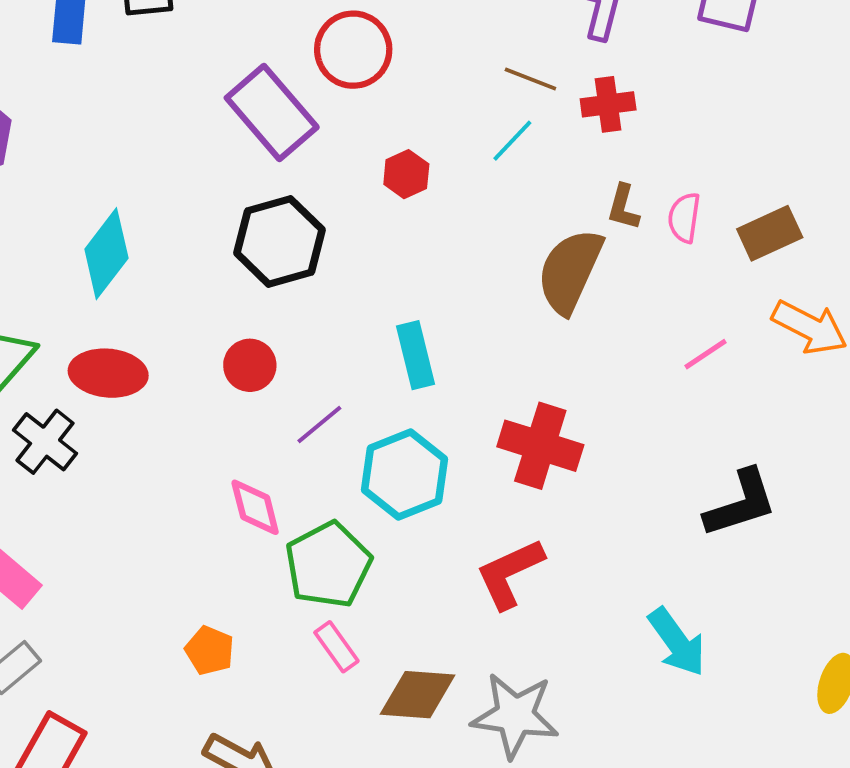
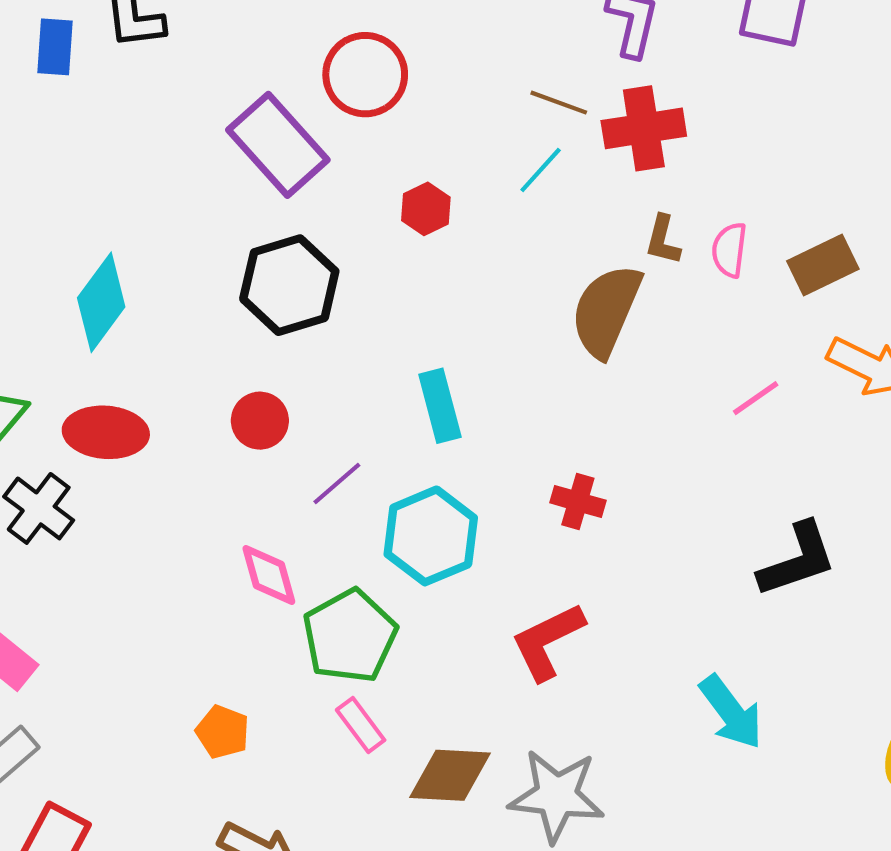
red cross: (608, 104) -> (644, 128), size x1.4
red cross: (540, 446) -> (578, 502), size x0.6

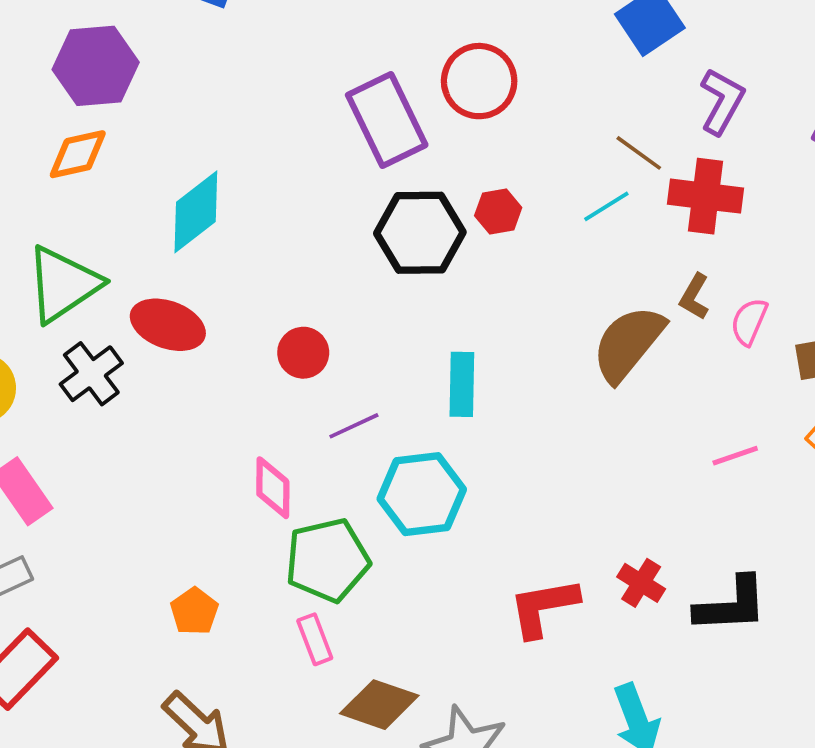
black hexagon: (289, 285) -> (420, 233), moved
red cross: (578, 502) -> (641, 583), moved
red L-shape: (548, 641) -> (543, 607), moved

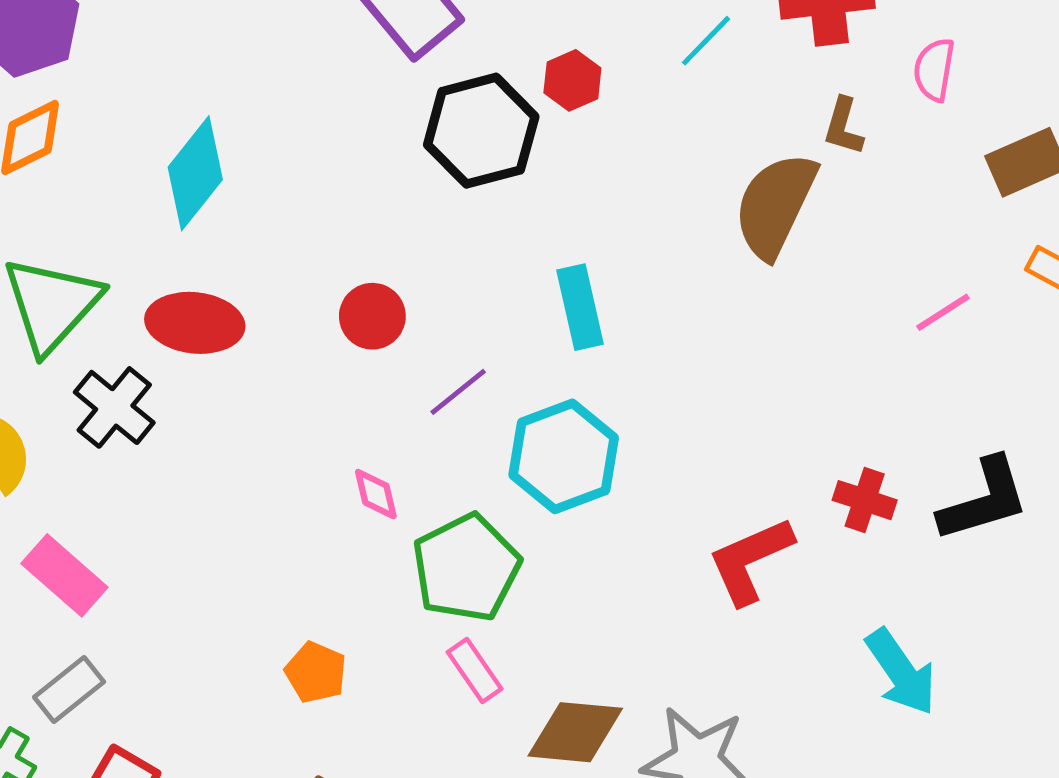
pink semicircle: (749, 322) -> (934, 70), moved
pink diamond: (273, 488) -> (376, 494), size x0.7

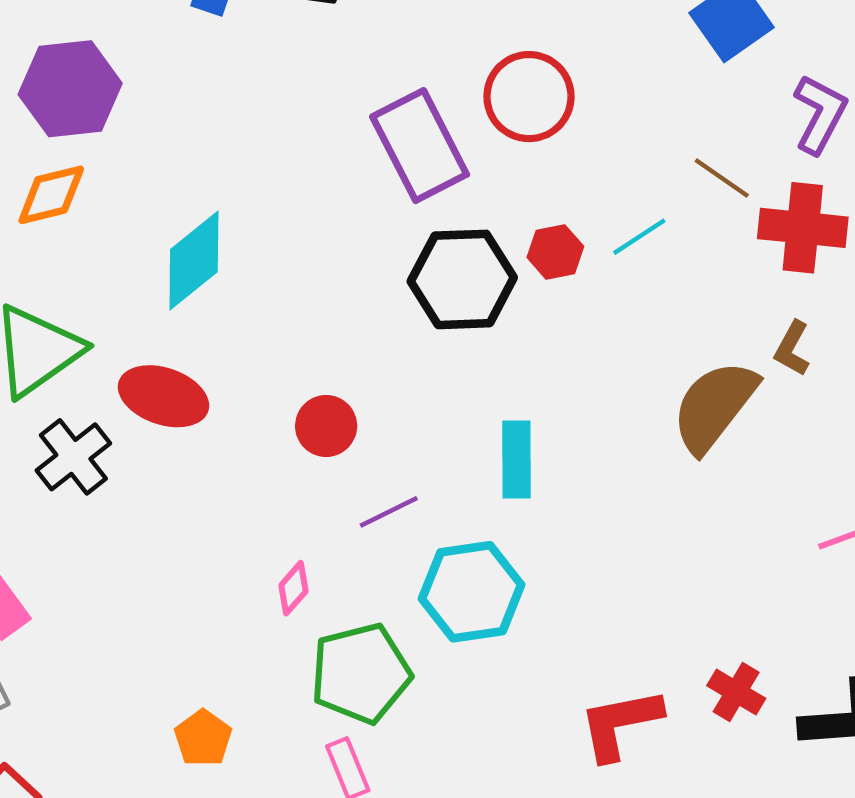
cyan line: (706, 41) -> (639, 237), moved
pink diamond: (376, 494) -> (293, 588), turned 42

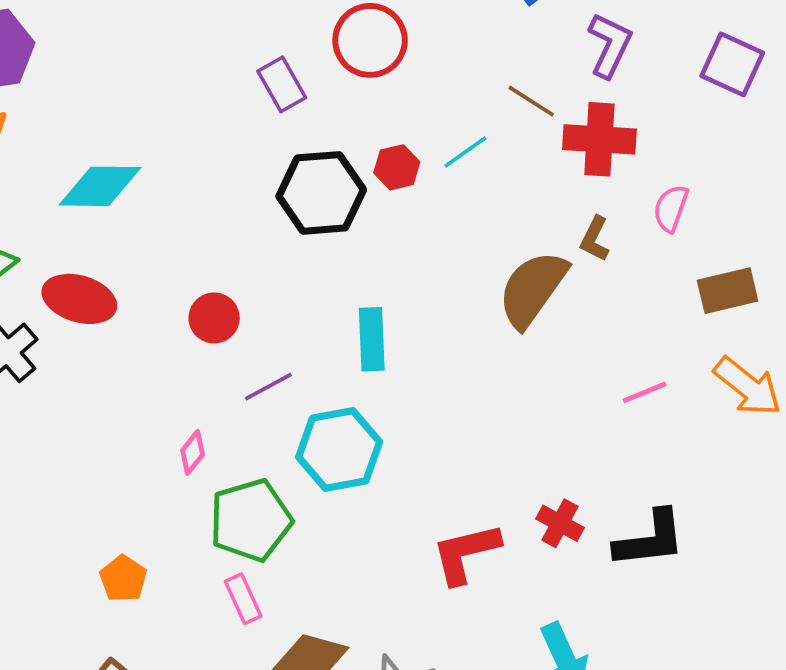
purple rectangle: (420, 146) -> (282, 84), size x0.6
cyan diamond: (194, 261) -> (100, 186), turned 42

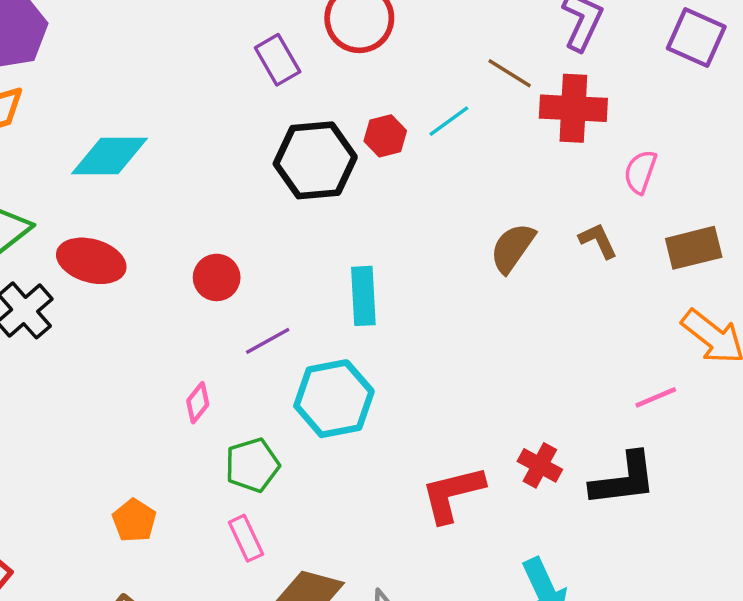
brown L-shape: (595, 239) -> (598, 241), moved, turned 129
brown semicircle: (533, 289) -> (512, 248), size x0.7
pink line: (645, 392) -> (656, 397), moved
green pentagon: (251, 520) -> (252, 465), size x0.7

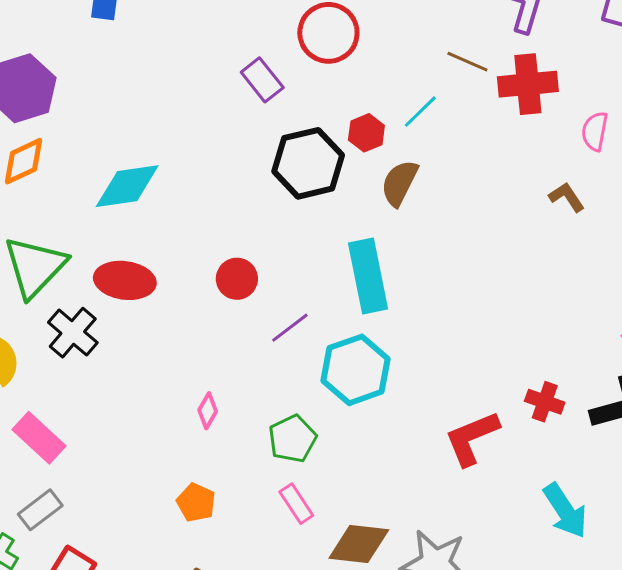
brown semicircle: (512, 248) -> (400, 183), moved
cyan rectangle: (363, 296) -> (368, 276), size x1.4
pink diamond: (198, 403) -> (208, 411), moved

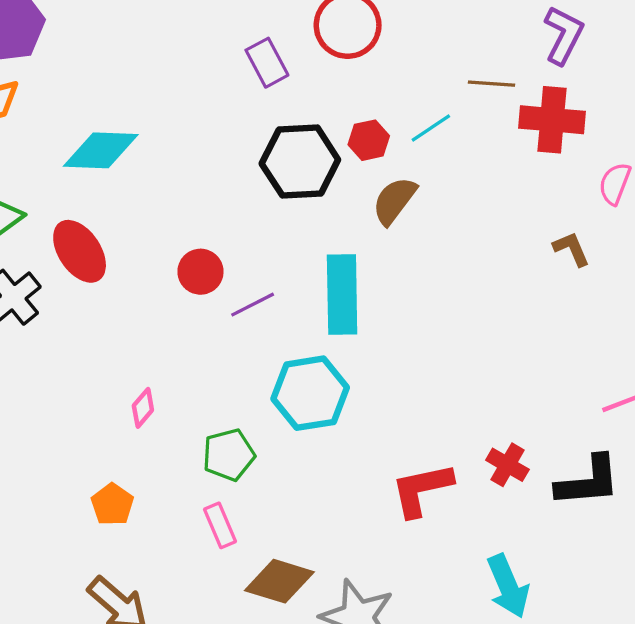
brown line: (467, 62) -> (491, 84), turned -30
red ellipse: (125, 280) -> (80, 251), turned 38
purple line: (290, 328) -> (253, 305), moved

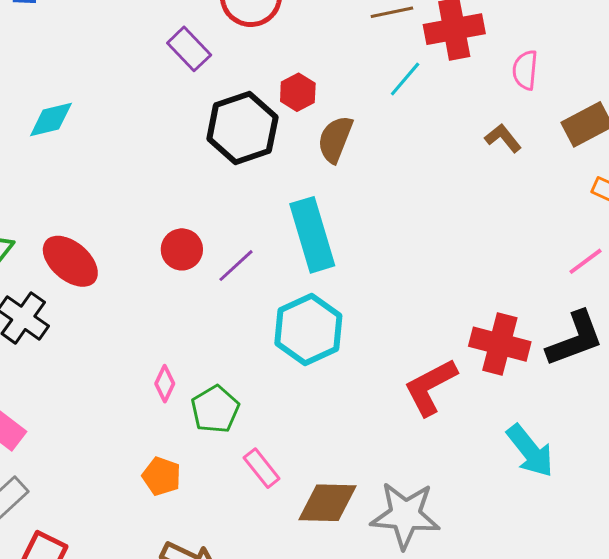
cyan line: (431, 128) -> (405, 79), moved
cyan diamond: (101, 150) -> (51, 119), moved, size x0.7
green pentagon: (229, 455) -> (215, 409), moved
red cross: (507, 465) -> (500, 344), size x1.5

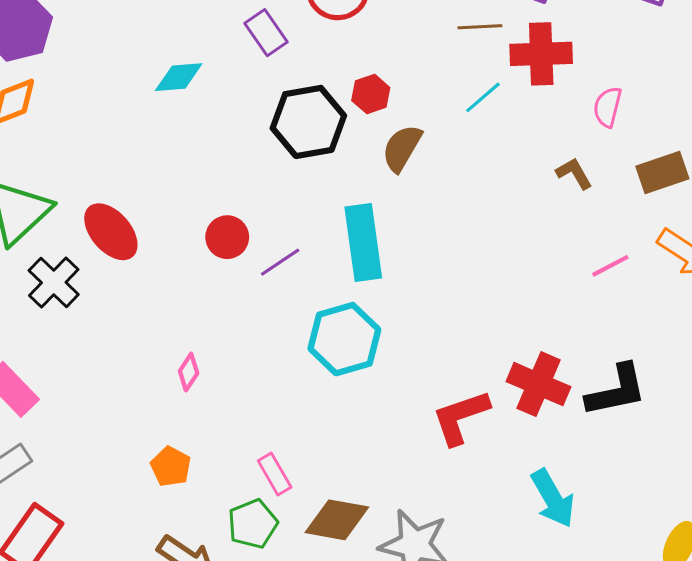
cyan diamond: (51, 119) -> (179, 77), moved
pink line: (585, 261) -> (610, 266), moved
green pentagon: (215, 409) -> (253, 524), moved

